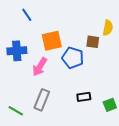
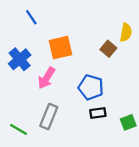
brown square: (93, 42) -> (108, 49), turned 32
blue cross: (17, 51) -> (20, 59), turned -36
blue pentagon: (73, 58) -> (91, 87), moved

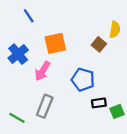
black rectangle: (98, 113) -> (99, 103), moved

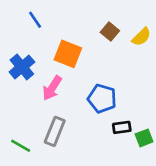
yellow semicircle: (115, 30) -> (141, 37), turned 35
orange square: (55, 43) -> (68, 54), turned 35
brown square: (99, 44) -> (110, 32), moved

